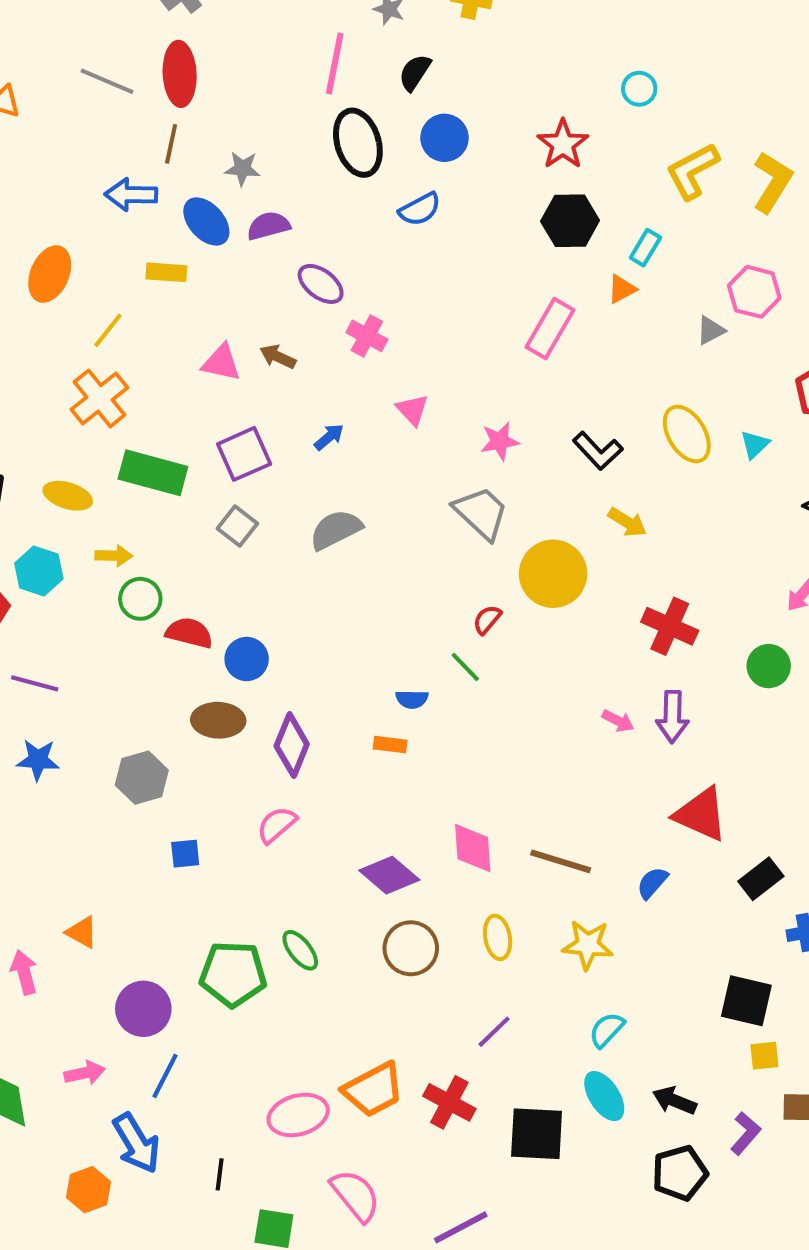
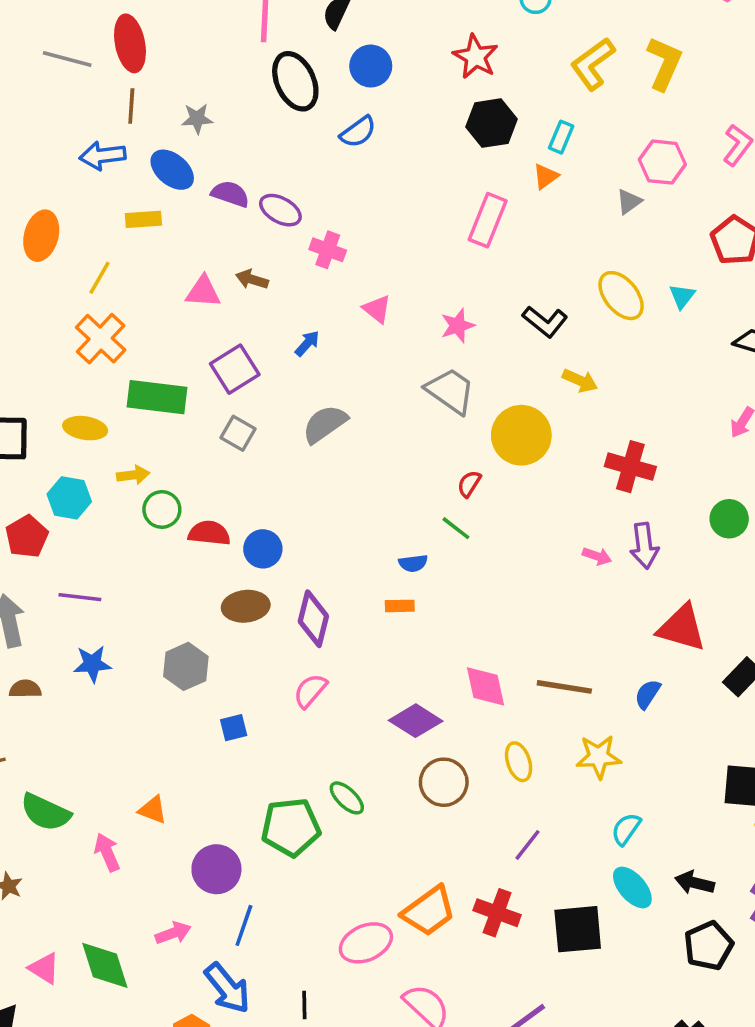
purple semicircle: (268, 226) -> (230, 194), moved, turned 42
green circle: (769, 666) -> (729, 519), moved

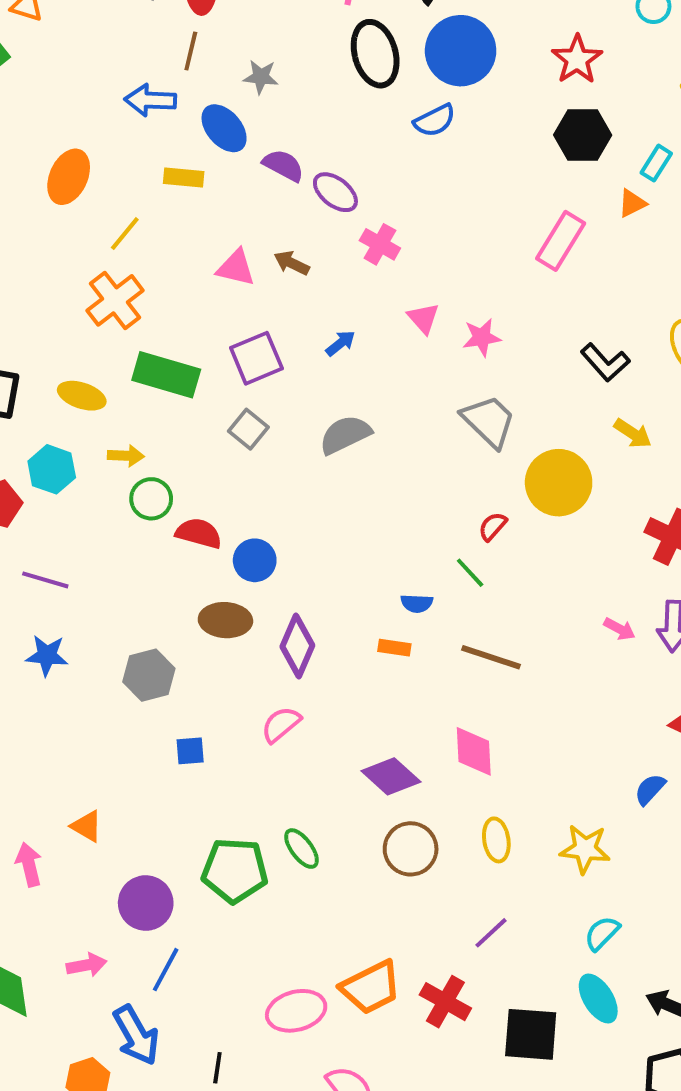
blue circle: (371, 66) -> (461, 51), size x1.5
pink star: (458, 326) -> (482, 337), moved
brown line: (564, 687) -> (491, 657), moved

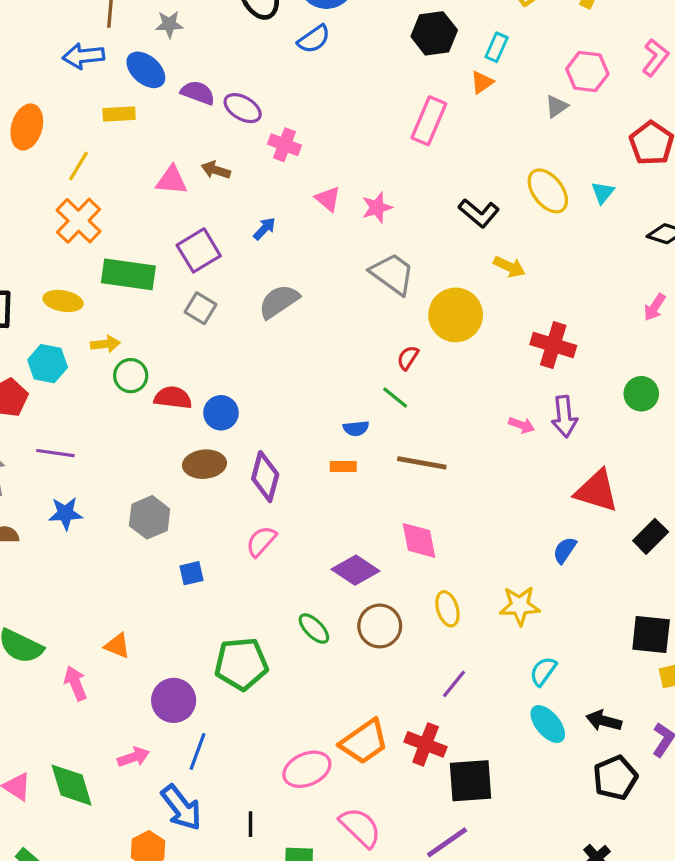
green ellipse: (302, 849) -> (314, 629), moved
black square: (531, 1034) -> (471, 781), moved

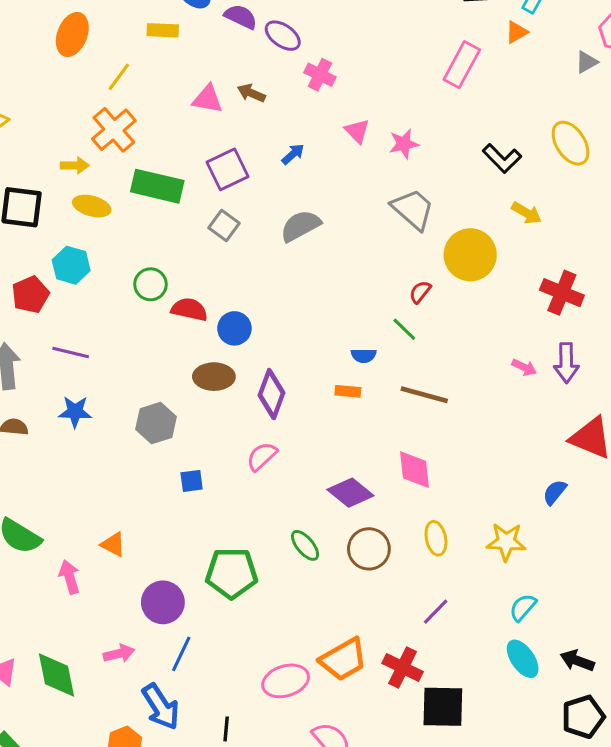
yellow arrow: (105, 344) -> (75, 165), moved

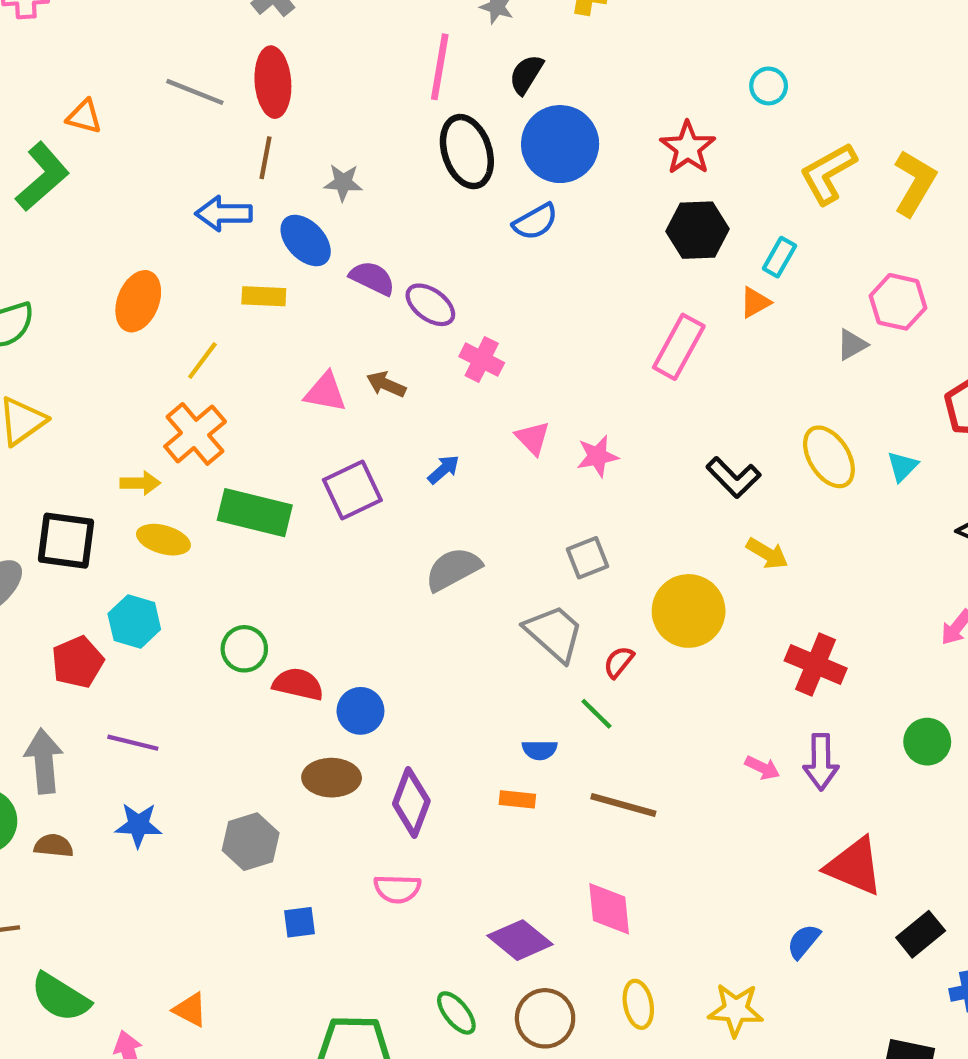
gray trapezoid: (413, 209) -> (554, 633), moved
gray square: (224, 225) -> (587, 558), moved, turned 32
pink semicircle: (262, 456) -> (397, 889), turned -136

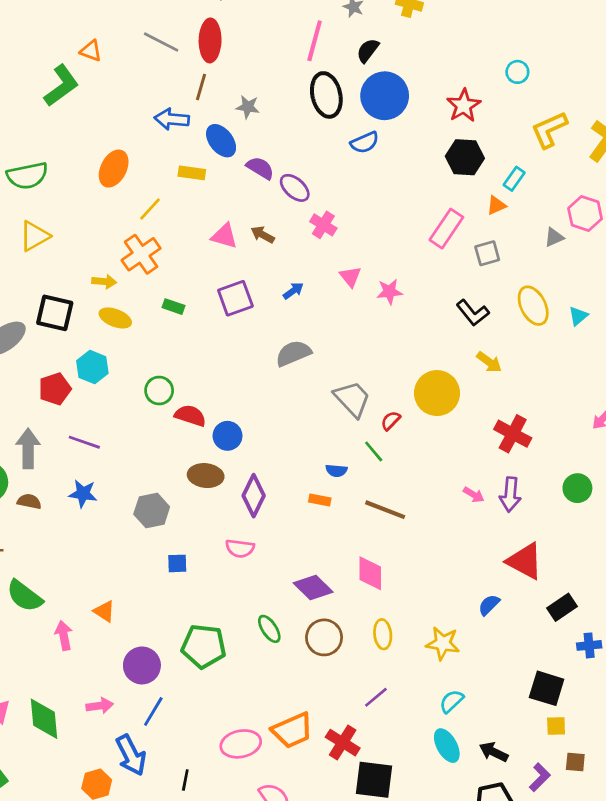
green rectangle: (255, 513) -> (173, 307), size x0.5
gray square: (587, 558) -> (487, 253), moved

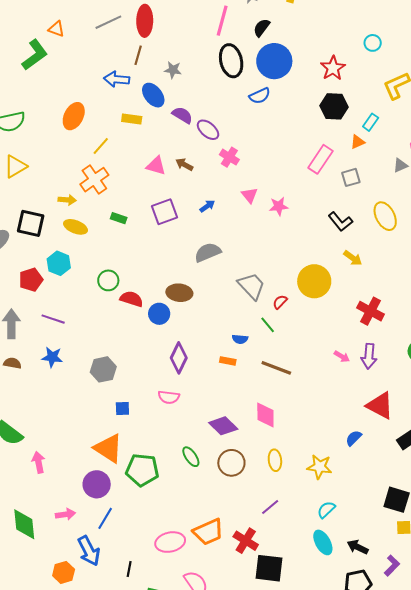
gray line: (161, 42) -> (108, 22), turned -52
brown ellipse: (206, 476) -> (179, 293), moved
orange triangle: (104, 611) -> (108, 448), moved, size x1.8

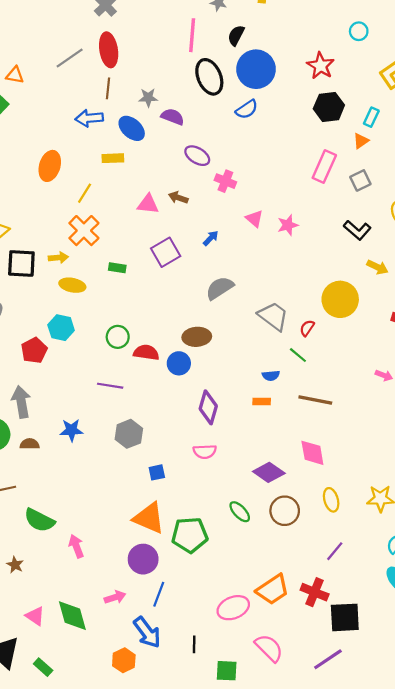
purple semicircle: (182, 115) -> (173, 117), moved
black square: (31, 223) -> (21, 263), moved
purple line: (53, 319) -> (110, 386), moved

